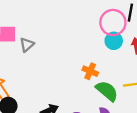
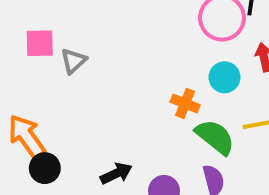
cyan circle: (114, 41) -> (224, 77), moved

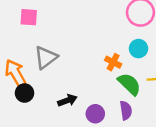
gray triangle: (74, 61) -> (46, 57), moved, size x1.5

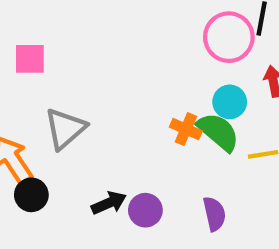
green semicircle: (129, 84) -> (218, 132), moved
purple circle: (95, 114) -> (145, 210), moved

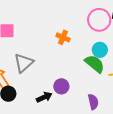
orange cross: (186, 129) -> (63, 37), moved
purple circle: (145, 210) -> (61, 86), moved

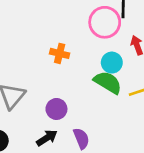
purple circle: (61, 86) -> (56, 109), moved
purple semicircle: (93, 102) -> (81, 138), moved

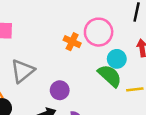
pink circle: (105, 22) -> (99, 32), moved

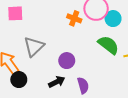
cyan circle: (117, 59) -> (113, 19), moved

